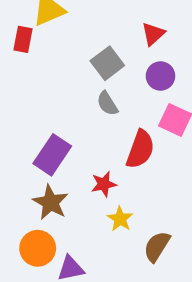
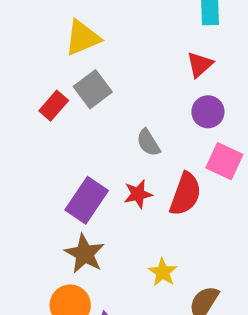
red rectangle: (23, 39) -> (54, 106), moved, turned 30
gray square: (107, 63) -> (93, 89), moved
red star: (104, 184) -> (138, 194), moved

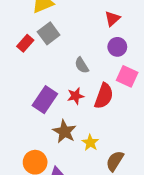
brown star: (85, 254) -> (65, 132), moved

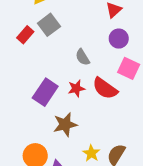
red semicircle: (104, 96) -> (105, 88), turned 105
brown star: (65, 132) -> (65, 125), turned 30
yellow star: (90, 143) -> (91, 153), moved

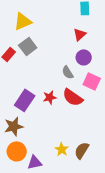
gray semicircle: (83, 57) -> (68, 72), moved
brown star: (65, 125) -> (14, 126), moved

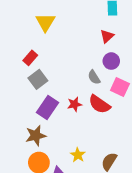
yellow triangle: (23, 21) -> (45, 22), turned -36
gray square: (28, 46) -> (38, 79), moved
yellow star: (62, 149) -> (78, 155), moved

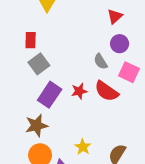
red rectangle: (30, 58) -> (31, 40), turned -40

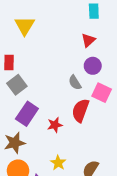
red star: (79, 91) -> (55, 125), moved
red semicircle: (106, 91) -> (80, 110), turned 75

